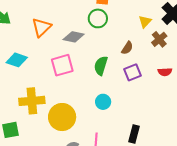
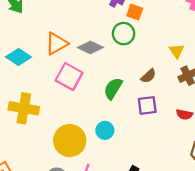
yellow triangle: (145, 21) -> (177, 51), turned -32
orange triangle: (41, 27) -> (56, 43), moved
pink square: (62, 65) -> (69, 77), turned 30
yellow circle: (62, 117) -> (70, 141), moved

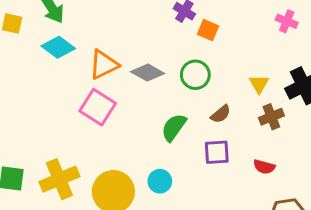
green circle: (124, 34) -> (195, 75), moved
cyan diamond: (19, 57) -> (58, 47), moved
pink square: (69, 77) -> (98, 107), moved
yellow cross: (24, 108) -> (59, 179), moved, turned -36

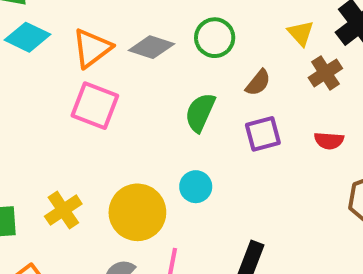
yellow cross: (59, 179) -> (63, 210), size x0.7

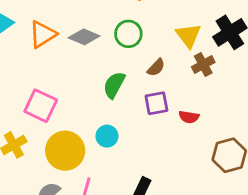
yellow triangle: (301, 33) -> (188, 36), size x1.4
pink square: (95, 106) -> (41, 106), moved
red semicircle: (329, 141) -> (189, 117), moved

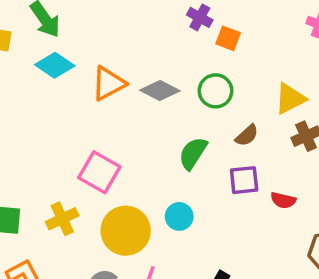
yellow triangle: (188, 36) -> (290, 99), turned 36

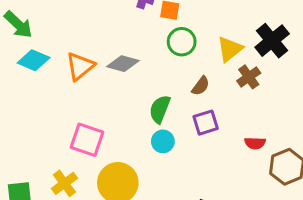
green circle: (216, 91) -> (182, 42), moved
red semicircle: (283, 200) -> (255, 143), moved
cyan circle: (179, 216) -> (163, 141), moved

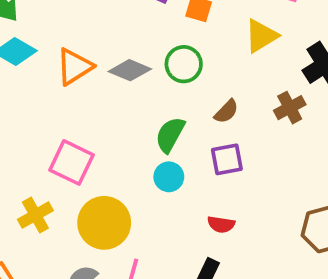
green circle: (182, 42) -> (184, 64), moved
yellow triangle: (230, 49) -> (261, 36), moved
red semicircle: (255, 143) -> (221, 224), moved

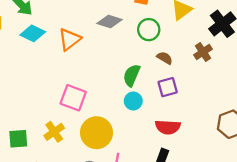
green circle: (184, 64) -> (149, 30), moved
gray diamond: (130, 70) -> (109, 21), moved
brown semicircle: (226, 111) -> (165, 58), turned -98
red semicircle: (221, 224) -> (168, 127), size x1.5

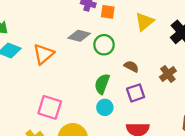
green circle: (149, 30) -> (104, 45), moved
brown cross: (203, 52) -> (168, 74), moved

